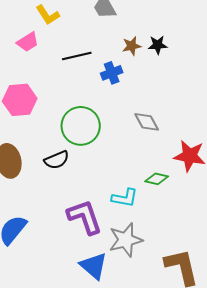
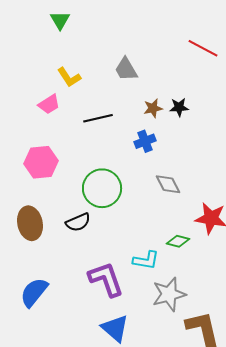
blue cross: (112, 73) -> (145, 141), moved
gray star: (126, 240) -> (169, 294), moved

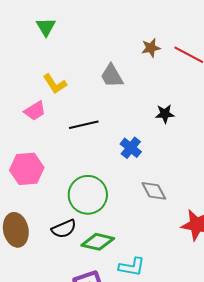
brown star: (153, 108) -> (151, 48), moved
blue cross: (145, 141) -> (131, 148), turned -30
green diamond: (178, 241) -> (98, 242), moved, size x1.4

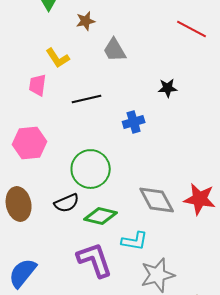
brown star: (151, 48) -> (86, 21), moved
pink trapezoid: (35, 111) -> (38, 85), turned 130
blue cross: (131, 148) -> (134, 122), turned 35
gray diamond: (154, 191) -> (157, 200), moved, size x1.4

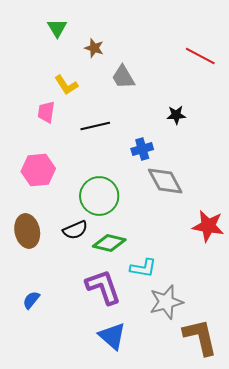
brown star: (86, 21) -> (94, 48), turned 30
gray diamond: (157, 200) -> (165, 181), moved
blue semicircle: (23, 273) -> (31, 300), size x0.6

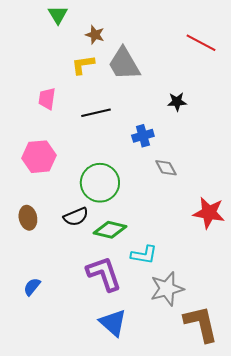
gray trapezoid: (123, 77) -> (124, 64), size x1.4
yellow L-shape: (66, 85) -> (83, 65), moved, turned 115
gray diamond: (165, 181) -> (166, 168), size x0.6
brown ellipse: (27, 231) -> (28, 218), size x0.7

